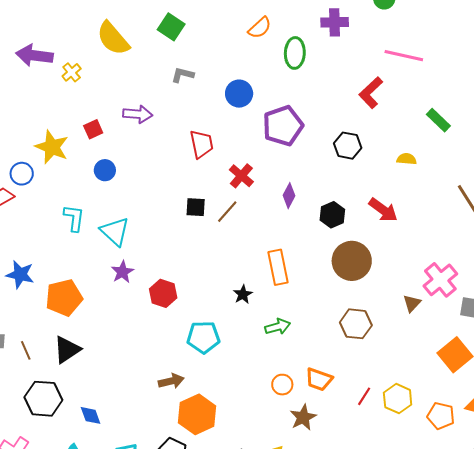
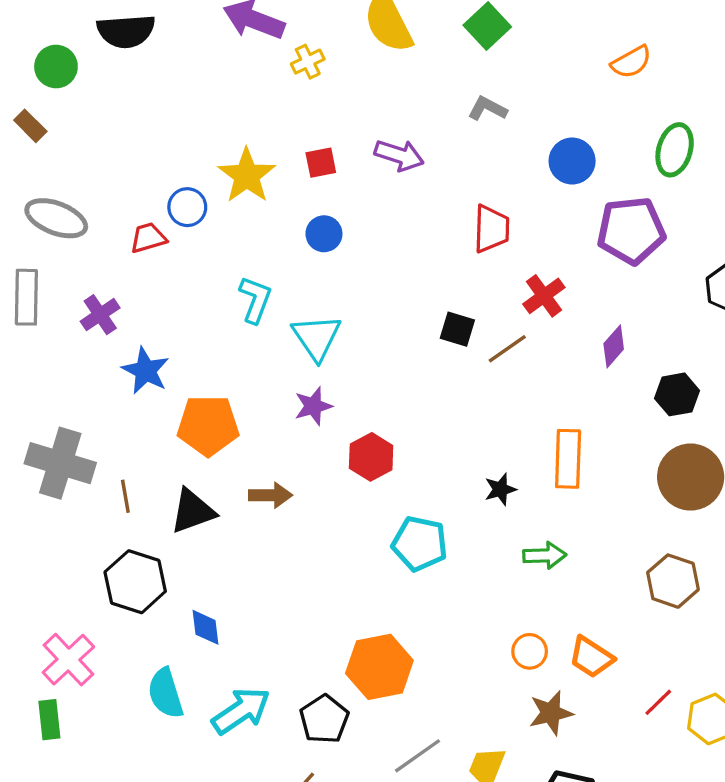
green ellipse: (295, 53) -> (675, 150), moved
brown arrow: (171, 381) -> (270, 495), moved

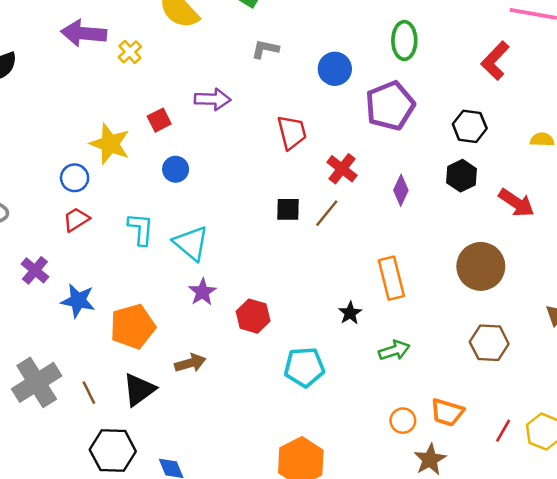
red trapezoid: (148, 238) -> (76, 219), moved
black hexagon: (677, 394) -> (462, 176), moved
gray cross: (60, 463) -> (37, 382), turned -33

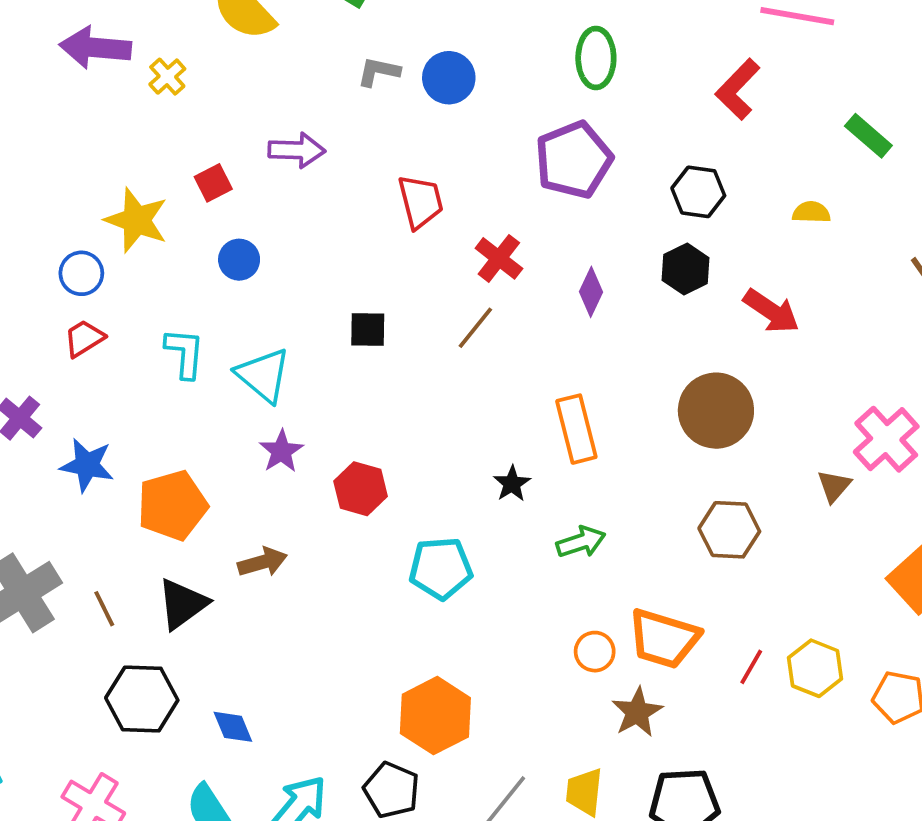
blue circle: (335, 69) -> (449, 78), moved
black square: (288, 209) -> (368, 330), moved
orange trapezoid: (447, 412) -> (664, 639), size x1.4

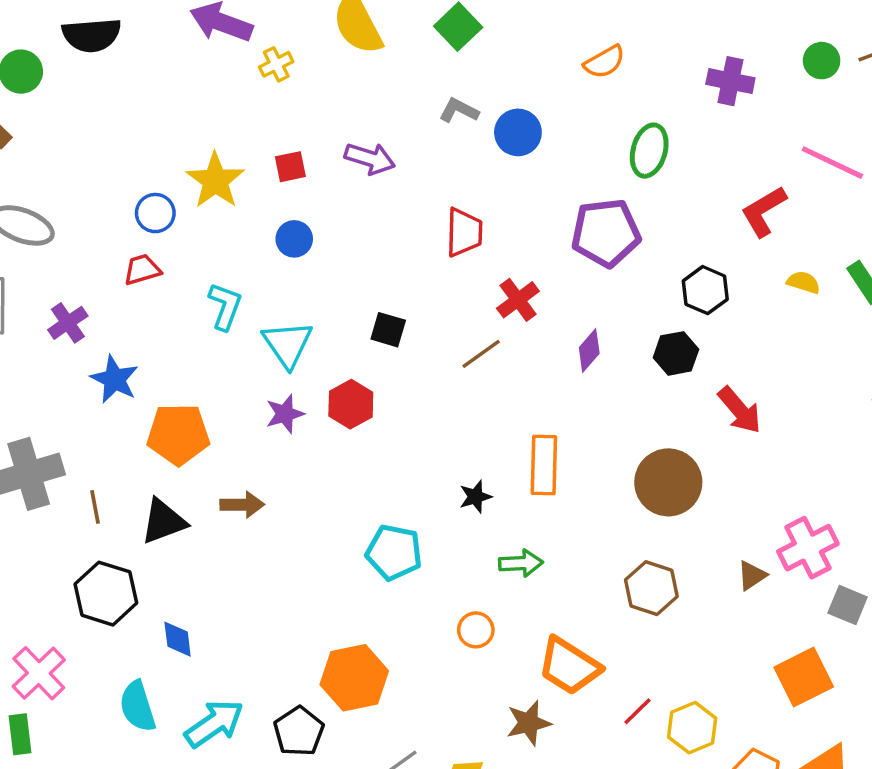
yellow semicircle: (811, 212) -> (804, 282), moved
red hexagon: (361, 489) -> (351, 404), moved
orange circle: (595, 652) -> (476, 630), moved

